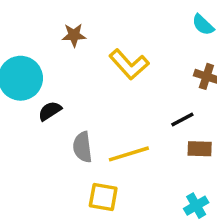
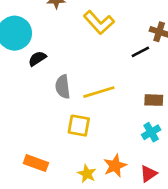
black line: (182, 120) -> (140, 52), moved
brown rectangle: (200, 149) -> (154, 100), moved

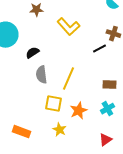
black semicircle: (37, 59) -> (32, 53), moved
yellow line: (99, 92) -> (68, 79), turned -50
orange star: (115, 166) -> (78, 111), moved
yellow star: (87, 174) -> (59, 130), moved

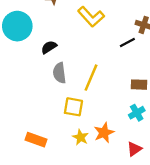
orange star: (78, 111) -> (104, 133), moved

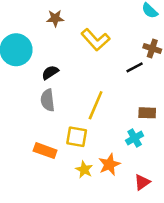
gray semicircle: (59, 73) -> (48, 100), moved
cyan cross: (137, 113) -> (135, 138), moved
orange rectangle: (36, 140) -> (45, 151), moved

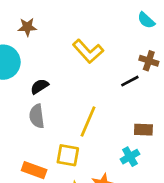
brown star: (55, 18) -> (27, 27), moved

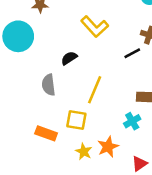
black semicircle: (39, 86) -> (69, 58), moved

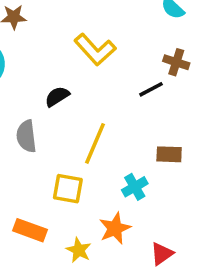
cyan cross: (132, 121) -> (135, 187), moved
orange rectangle: (46, 133) -> (30, 230), moved
yellow star: (84, 152) -> (79, 250), moved

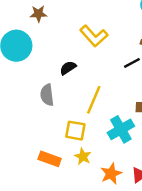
cyan cross: (135, 187) -> (121, 129), size x1.5
orange star: (115, 228) -> (111, 174), moved
yellow star: (79, 250) -> (83, 156), moved

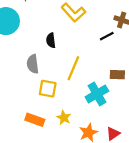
black semicircle: (68, 68) -> (51, 40), turned -64
yellow square: (75, 131) -> (48, 89), moved

